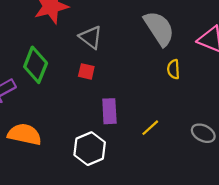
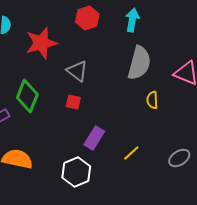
gray semicircle: (159, 28) -> (139, 63), turned 48
purple rectangle: (109, 111) -> (94, 138), turned 35
gray ellipse: (203, 133) -> (179, 158), turned -60

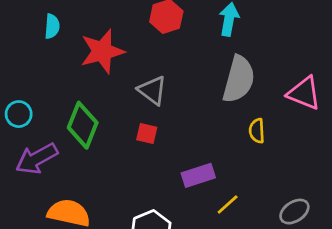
purple rectangle: (94, 138) -> (198, 175), moved, turned 40

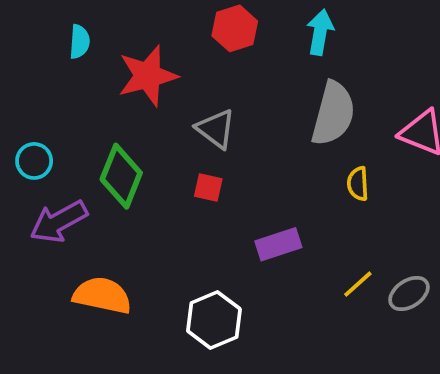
yellow line: (228, 205) -> (358, 284), moved

